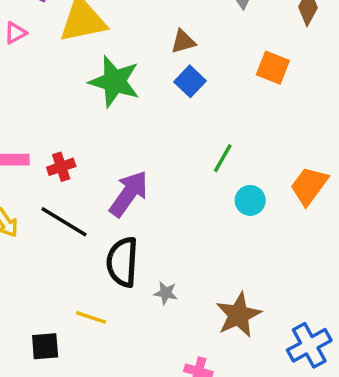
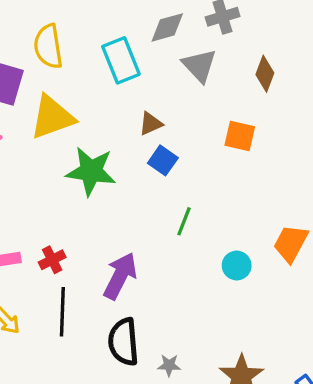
green line: (223, 158) -> (184, 221), moved
black line: (64, 222) -> (62, 312), turned 69

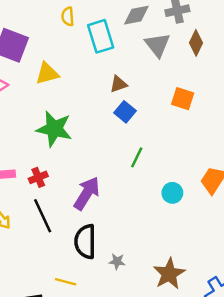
yellow semicircle: (48, 46) -> (68, 16), moved, size x0.6
brown diamond: (265, 74) -> (196, 43), moved
yellow triangle: (52, 117) -> (47, 74), size x0.7
green star: (91, 171) -> (54, 129), moved
black line: (62, 312) -> (43, 216), turned -32

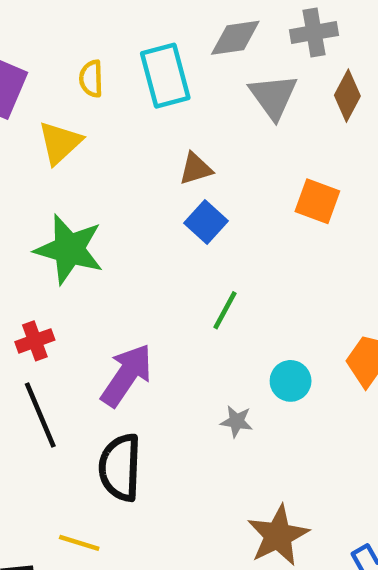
yellow semicircle: (68, 16) -> (91, 79), moved
yellow triangle: (47, 74) -> (60, 143), turned -30
gray star: (117, 261) -> (237, 421), moved

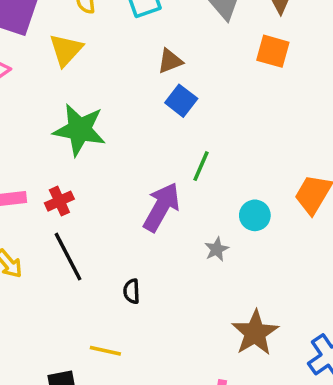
orange square: (317, 201) -> (273, 51), moved
purple arrow: (127, 375) -> (161, 207), moved
gray star: (237, 421) -> (217, 249), turned -30
black semicircle: (120, 467) -> (132, 291), size x0.5

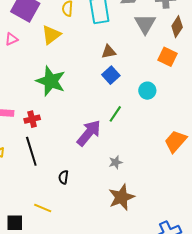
cyan circle: (255, 215) -> (147, 91), moved
brown star: (255, 333) -> (121, 197), moved

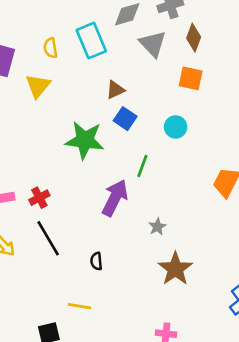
green star: (51, 81) -> (85, 140), moved

